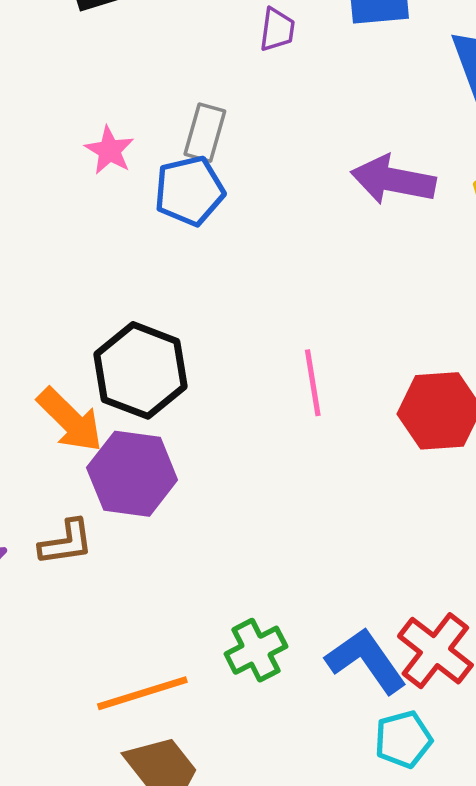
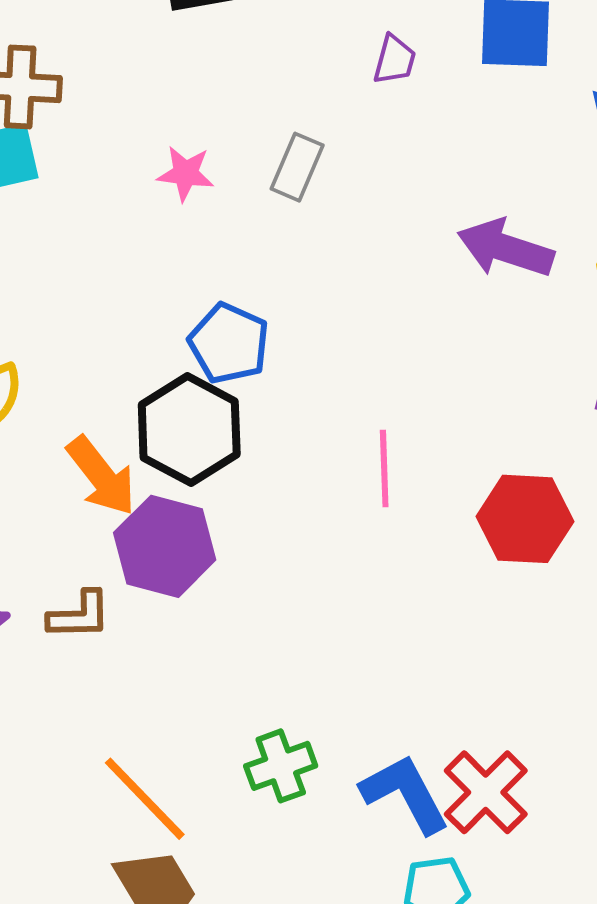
pink star: (109, 150) -> (185, 174), turned -30
blue pentagon: (189, 191) -> (229, 343), moved, turned 30
orange line: (142, 693) -> (145, 799), turned 56

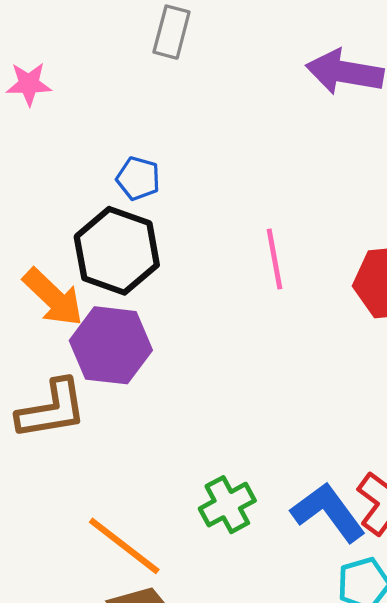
pink star: (185, 174) -> (29, 84), moved
blue pentagon: (229, 343) -> (138, 178), size x0.7
brown L-shape: (79, 615) -> (52, 409), size x1.4

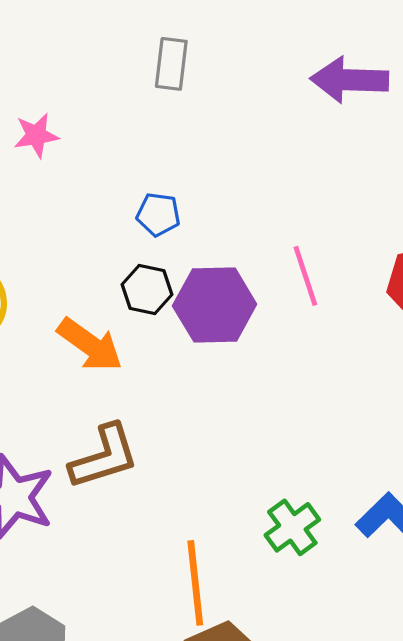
black hexagon: (117, 251) -> (147, 290), size x0.6
purple hexagon: (111, 345) -> (215, 305), moved
orange line: (124, 546) -> (195, 583), turned 54

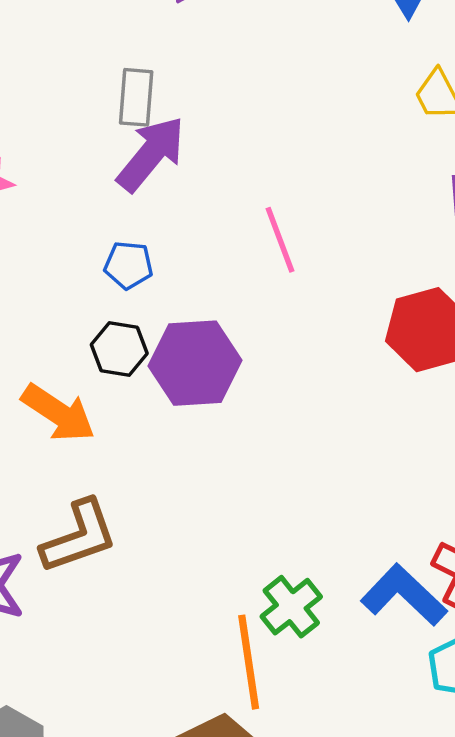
purple arrow: (349, 80) -> (151, 154), moved, turned 130
pink line: (305, 276) -> (280, 240), moved
orange line: (195, 583) -> (249, 662), moved

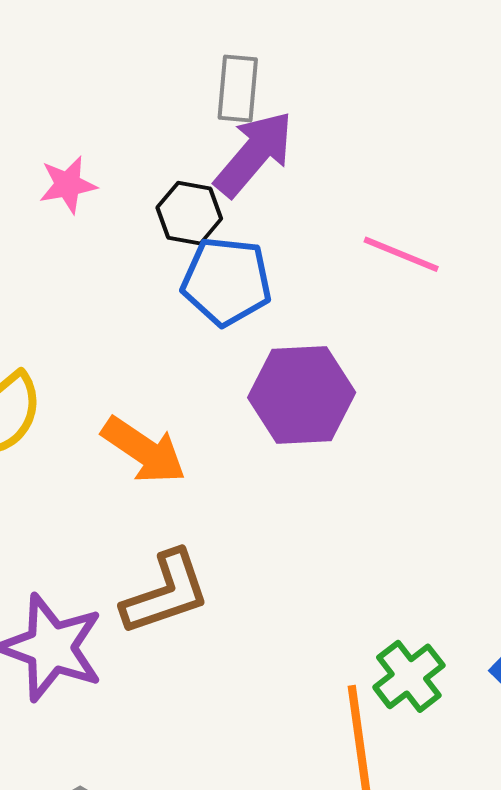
pink line: (280, 240) -> (401, 254), turned -48
blue pentagon: (128, 265) -> (227, 281), size x1.6
black hexagon: (119, 349) -> (189, 213), moved

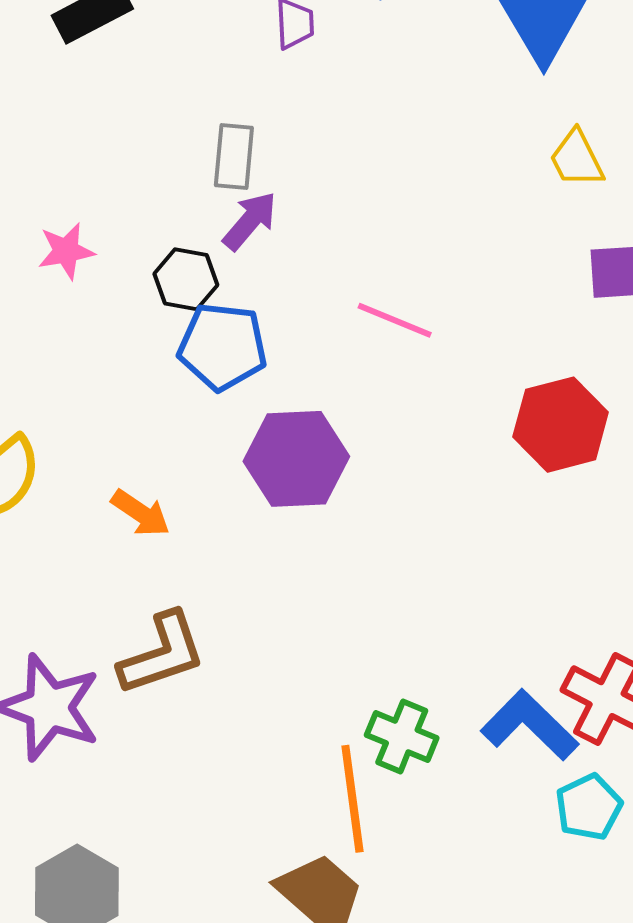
purple arrow: (254, 154) -> (250, 221), size x0.7
orange arrow: (144, 450) -> (141, 513), size x0.7
green cross: (409, 676) -> (402, 736), turned -30

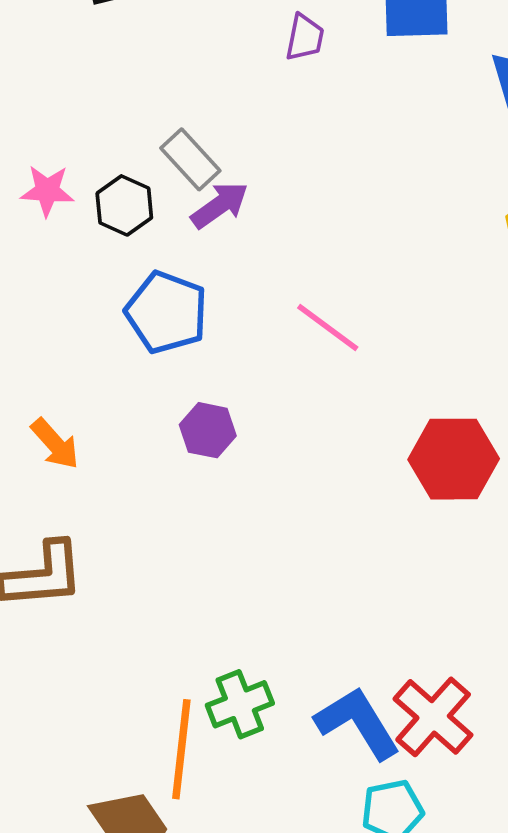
gray rectangle: (234, 156) -> (190, 159), moved, turned -62
black hexagon: (186, 279) -> (124, 205), moved
purple hexagon: (296, 459) -> (208, 430), size x0.6
green cross: (402, 736) -> (240, 704), turned 32

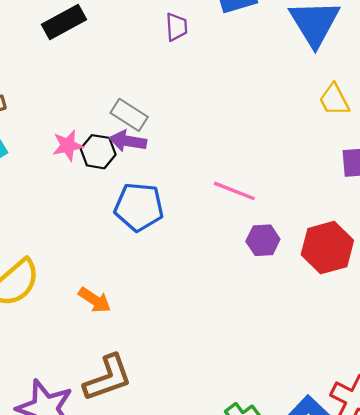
pink star: (47, 191) -> (68, 145), moved
purple arrow: (220, 205) -> (128, 141), moved, turned -120
purple hexagon: (208, 430) -> (263, 240), moved

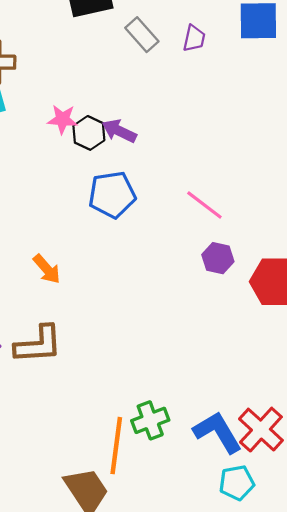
gray rectangle: (129, 115) -> (142, 35), moved
blue pentagon: (139, 207) -> (112, 195), turned -30

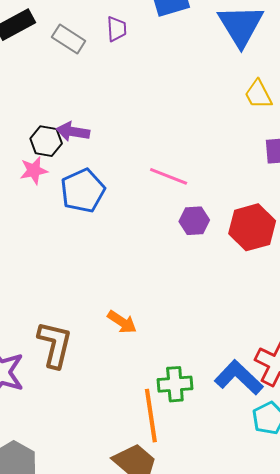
pink star: (63, 119) -> (34, 171), moved
orange arrow: (47, 269) -> (122, 322), moved
brown L-shape: (38, 344) -> (55, 344), turned -57
green cross: (150, 420) -> (175, 384), turned 32

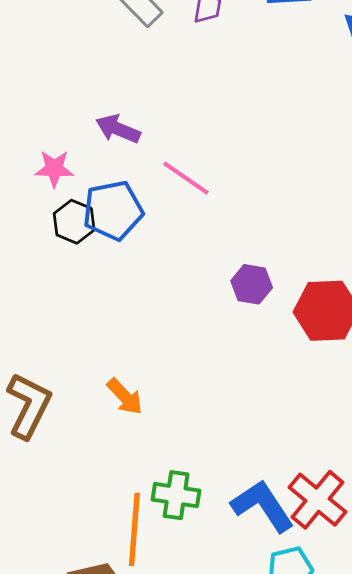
black hexagon: (46, 141) -> (74, 222), moved
pink line: (169, 176) -> (186, 178), moved

